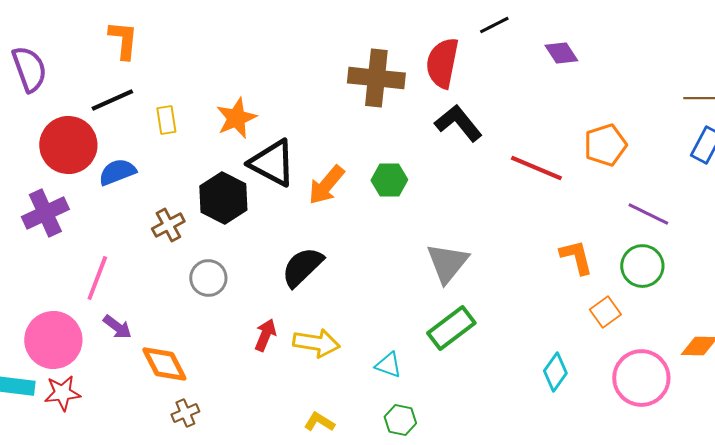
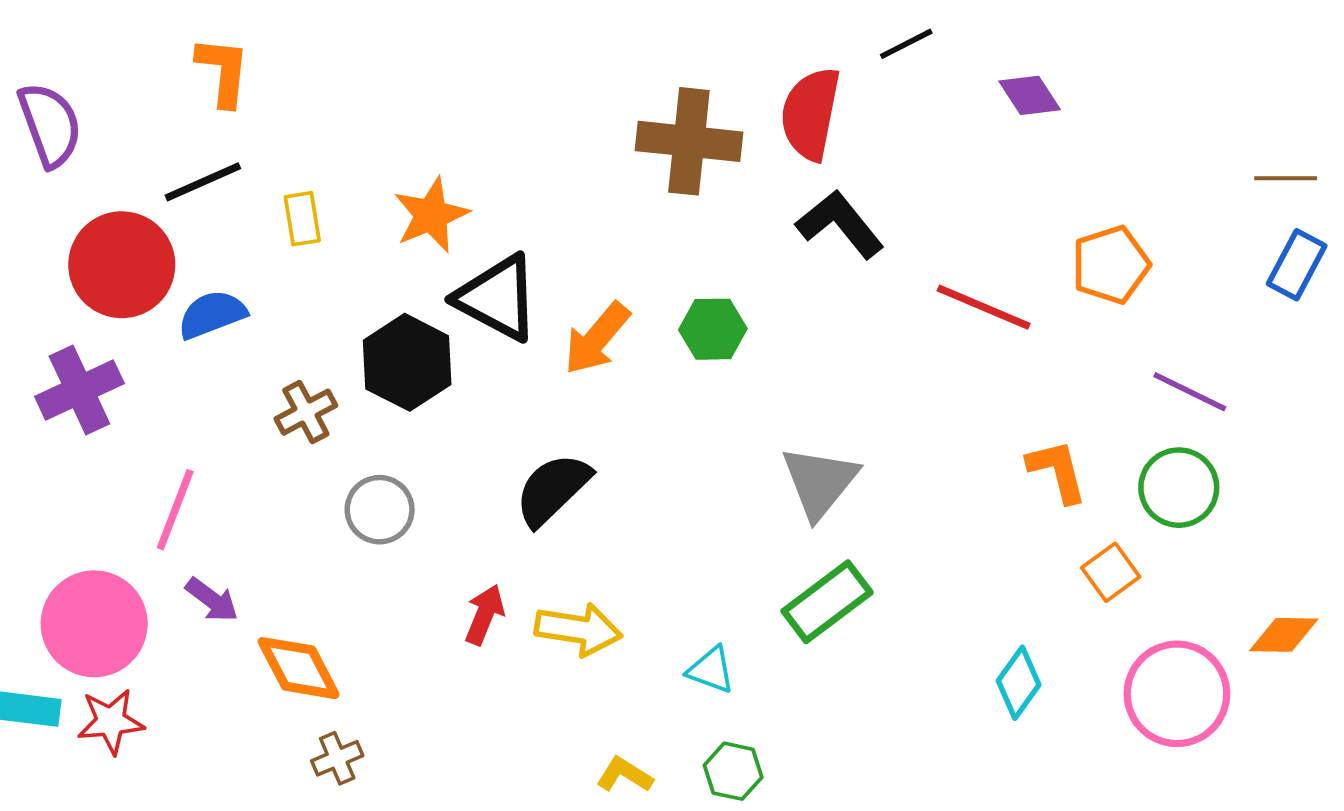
yellow L-shape: (319, 422) -> (624, 775), moved

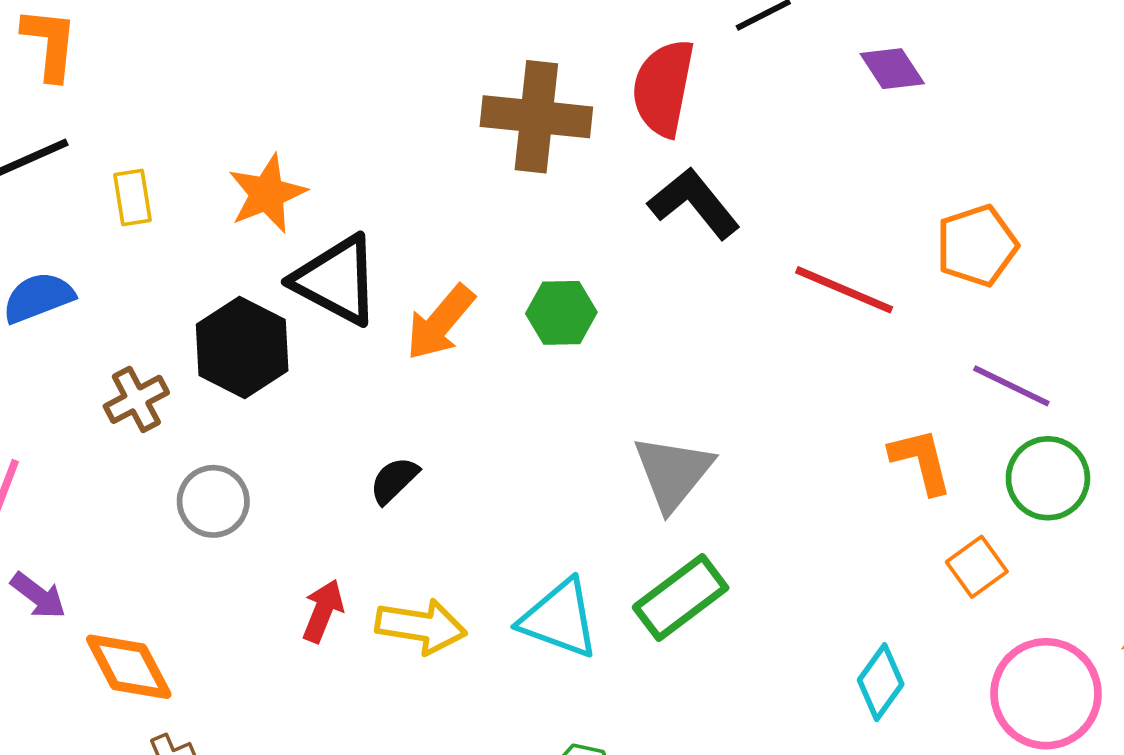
purple line: (1190, 392) -> (1011, 386), moved
black semicircle: (553, 489) -> (394, 480), size x0.6
cyan triangle: (711, 670) -> (559, 619), moved, size x1.6

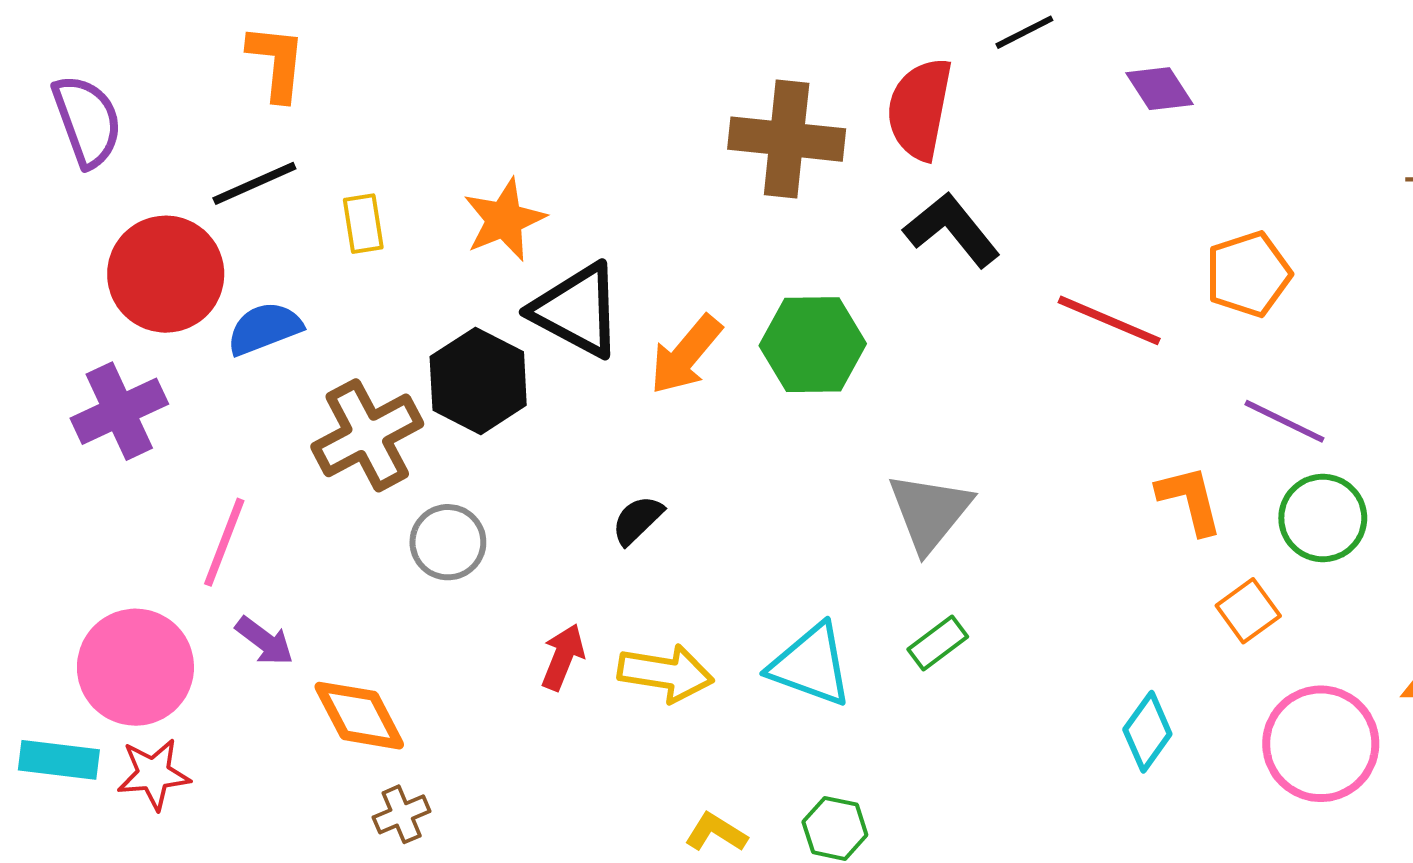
green hexagon: (561, 313) -> (813, 345), size x1.4
brown cross: (136, 399) -> (367, 435), size x1.6
green rectangle: (681, 598) -> (938, 643), size x0.6

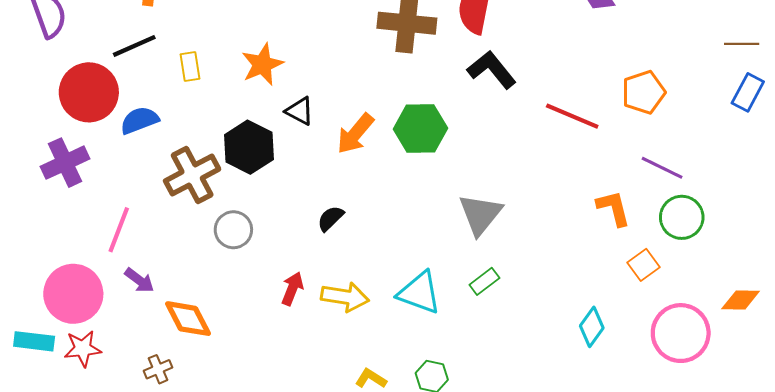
black triangle: (577, 310) -> (300, 111), size x0.6
brown cross: (402, 814) -> (158, 369), moved

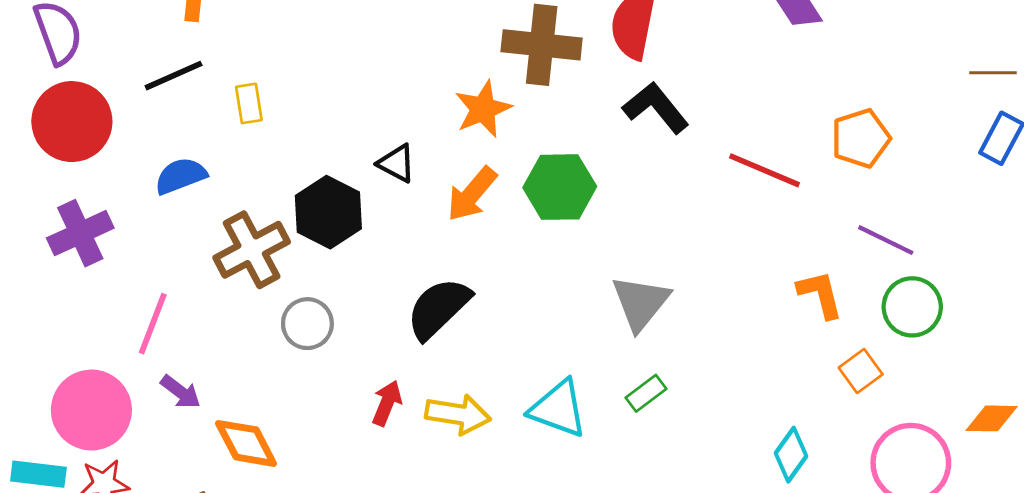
orange star: (262, 64) -> (483, 109), moved
red circle: (89, 92) -> (72, 122), moved
black semicircle: (331, 218) -> (438, 308), size x1.8

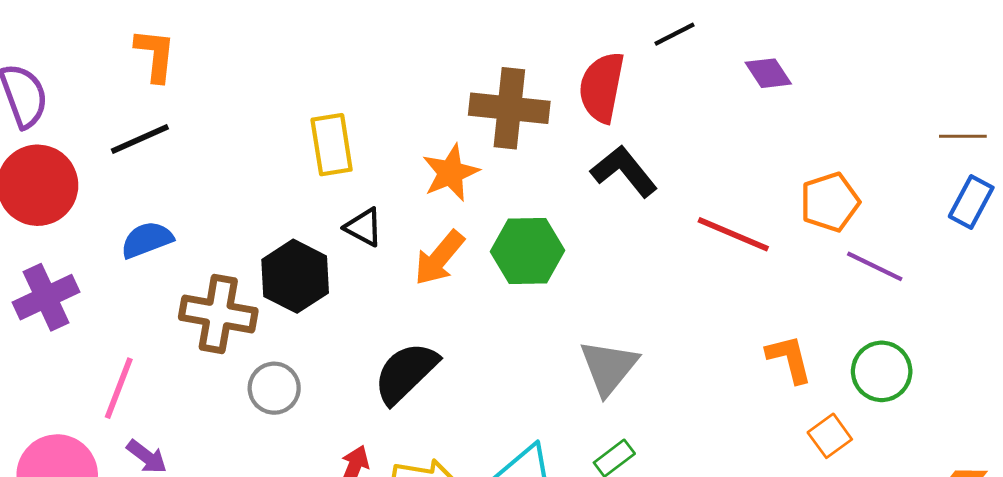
yellow rectangle: (249, 103) -> (332, 145), moved, size x1.5
purple line: (886, 240) -> (875, 266), moved
brown cross: (252, 250) -> (218, 314), turned 38

